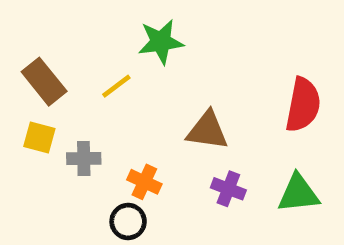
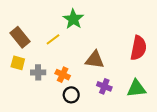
green star: (161, 42) -> (73, 19), turned -30
orange cross: (144, 182) -> (63, 75), moved
black circle: (128, 221) -> (71, 95), moved

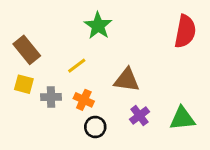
yellow line: (53, 39) -> (77, 66), moved
red semicircle: (138, 48) -> (185, 31), moved
purple cross: (104, 86) -> (139, 116), turned 32

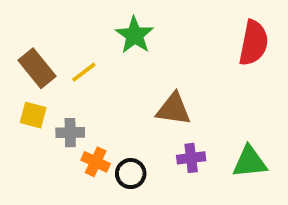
yellow line: (77, 66) -> (84, 72), moved
orange cross: (84, 100) -> (96, 162), moved
purple cross: (139, 116) -> (191, 158), turned 30

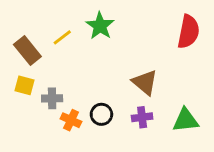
yellow line: (84, 72) -> (62, 37), moved
brown triangle: (174, 109) -> (145, 82), moved, turned 32
black circle: (131, 174) -> (101, 114), moved

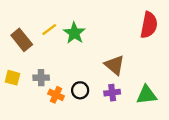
green star: (100, 26) -> (74, 33), moved
yellow square: (25, 85) -> (12, 78), moved

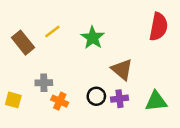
green star: (74, 33) -> (93, 38), moved
yellow square: (12, 78) -> (13, 100), moved
black circle: (80, 90) -> (96, 96), moved

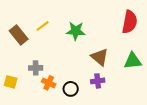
green star: (93, 38) -> (76, 31), turned -30
black circle: (96, 96) -> (71, 89), moved
green triangle: (156, 101) -> (133, 61), moved

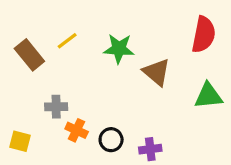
brown triangle: (100, 57) -> (157, 72), moved
purple cross: (98, 81) -> (150, 149), moved
yellow square: (11, 82) -> (20, 141), moved

